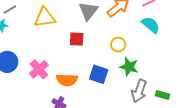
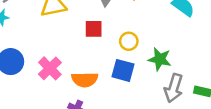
yellow circle: (118, 45) -> (129, 41), moved

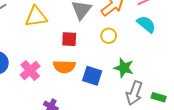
yellow circle: (129, 41) -> (109, 36), moved
orange semicircle: (85, 80) -> (64, 67), moved

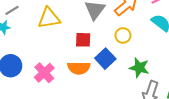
blue square: (92, 76) -> (105, 59), moved, turned 30

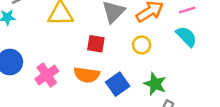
blue square: (105, 59) -> (118, 84), moved

